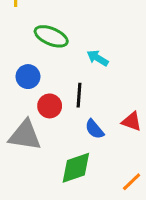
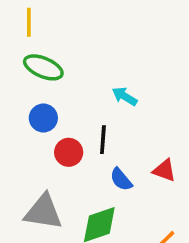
green ellipse: (51, 36) -> (43, 67), moved
gray triangle: (25, 135) -> (43, 212), moved

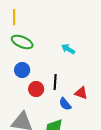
cyan arrow: (125, 96) -> (68, 49), moved
red triangle: (164, 170) -> (81, 93), moved

